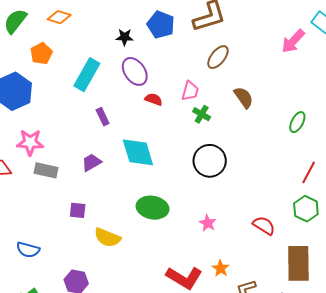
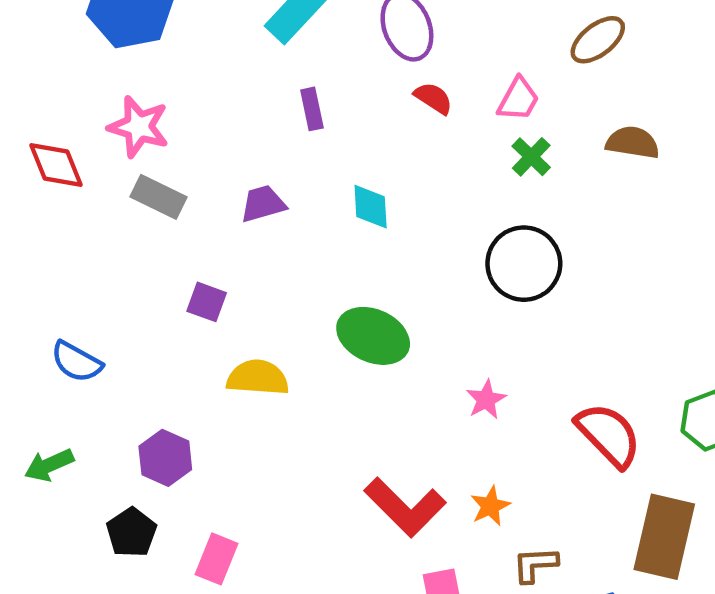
brown semicircle: (244, 97) -> (633, 142), turned -60
cyan diamond: (138, 152) -> (371, 207), size x0.6
red semicircle: (264, 225) -> (609, 435), size x1.4
yellow semicircle: (107, 238) -> (258, 378), turned 148

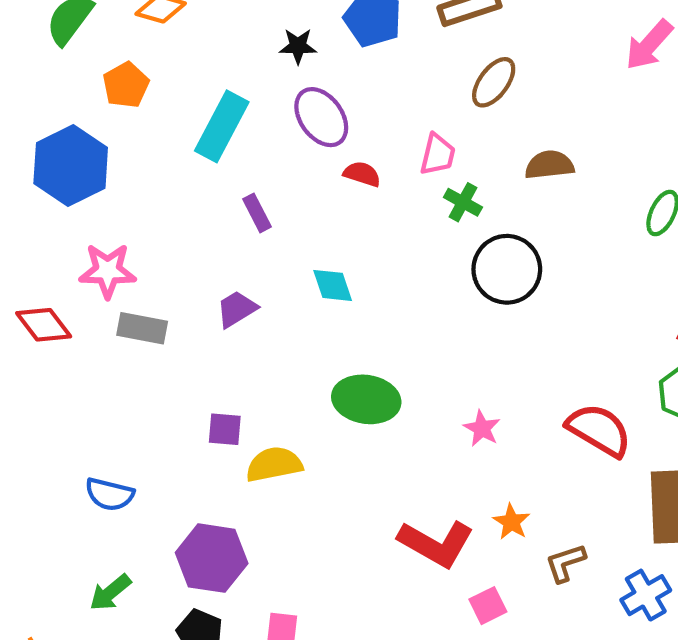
black circle: (524, 264) -> (507, 269), moved
purple square: (207, 302) -> (225, 429), moved
purple hexagon: (165, 458) -> (212, 558), size x1.4

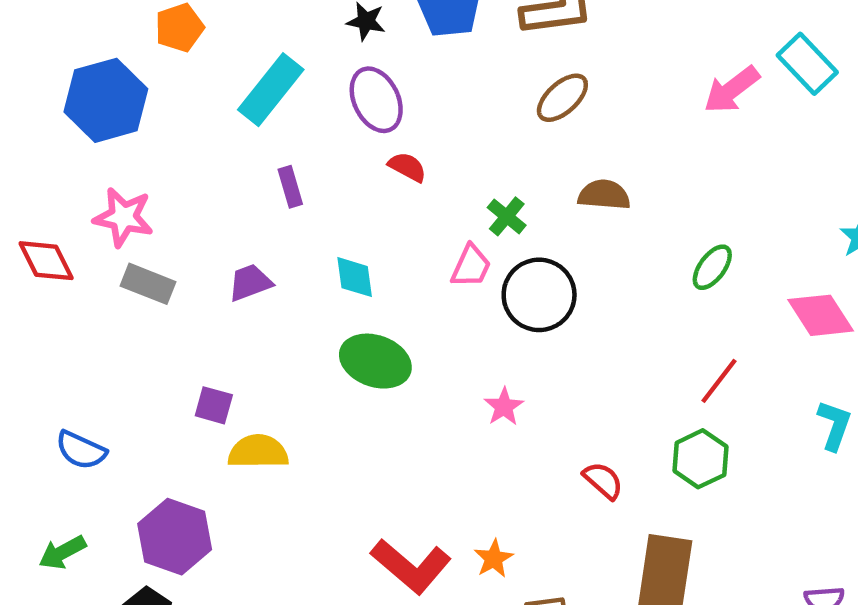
pink trapezoid: (438, 154) -> (471, 266), moved
green ellipse: (366, 399) -> (375, 361), moved
pink star: (482, 428) -> (504, 407), moved
red semicircle: (599, 430) -> (603, 480), size x0.6

